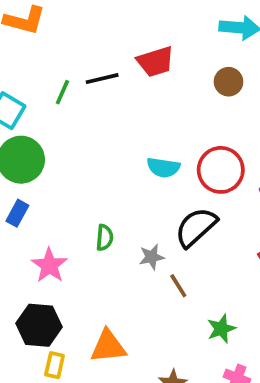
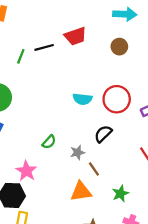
black semicircle: (196, 227) -> (103, 134), size x0.7
green semicircle: (105, 238) -> (49, 142), turned 40
pink star: (49, 265) -> (26, 171), moved
orange triangle: (108, 346) -> (81, 192), moved

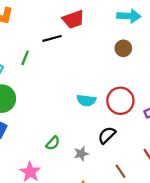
red trapezoid: (75, 36) -> (73, 19), moved
black line: (44, 47) -> (52, 38), moved
brown line: (94, 169) -> (121, 171), moved

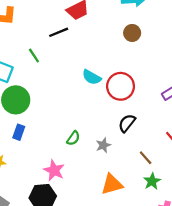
green line: (25, 58) -> (34, 55), turned -48
cyan semicircle: (86, 100) -> (92, 77), moved, turned 30
red circle: (120, 101) -> (121, 86), moved

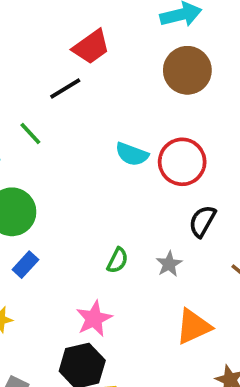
brown circle: (132, 33) -> (187, 70), size x1.6
blue rectangle: (19, 132) -> (25, 265), turned 32
pink star: (54, 170) -> (94, 319), turned 30

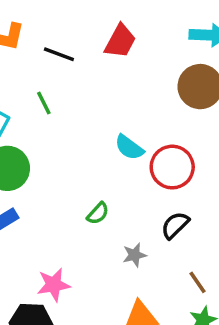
red trapezoid: (91, 47) -> (120, 41), turned -42
black line: (65, 89) -> (59, 54), moved, turned 36
green semicircle: (117, 260) -> (98, 213), moved

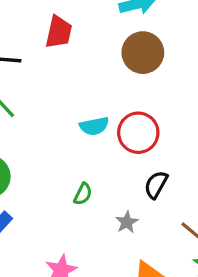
cyan semicircle: (129, 147) -> (94, 126), turned -32

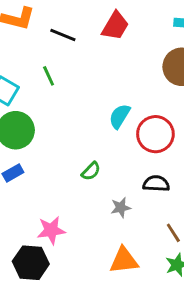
cyan semicircle: (94, 126) -> (120, 116), turned 115
black semicircle: (156, 185) -> (156, 184), turned 45

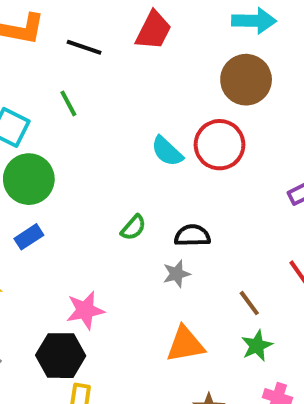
cyan semicircle: (120, 116) -> (167, 151), turned -75
red circle: (155, 134) -> (219, 145), moved
black semicircle: (156, 184) -> (192, 236), moved

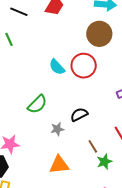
green semicircle: (133, 228) -> (37, 104), size x1.5
black semicircle: (192, 236) -> (79, 115), moved, turned -30
green star: (257, 346) -> (104, 162), moved

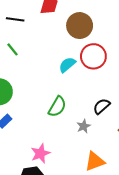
brown circle: (99, 34) -> (80, 26), moved
cyan semicircle: (57, 67) -> (67, 65), turned 108

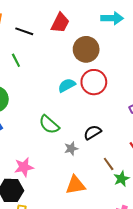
green semicircle: (57, 107) -> (49, 125), turned 90

